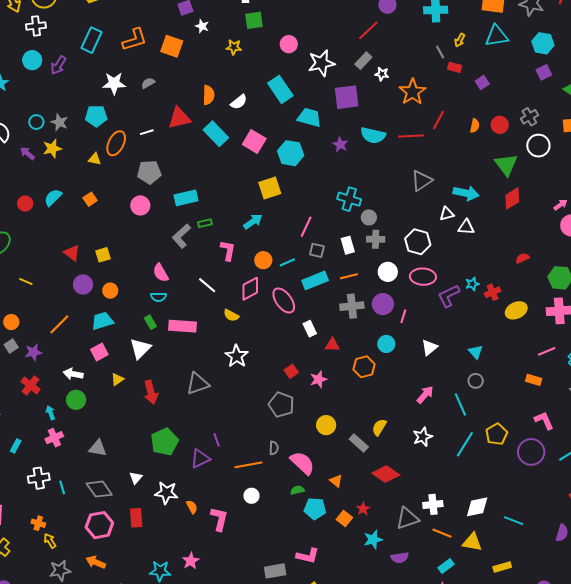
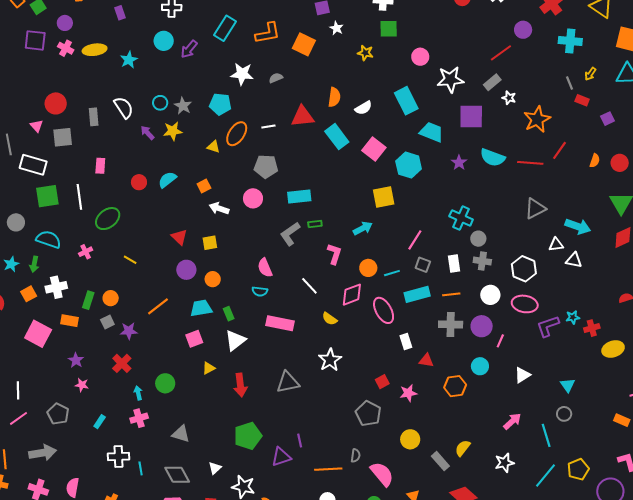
green rectangle: (150, 322) -> (229, 314), moved
white arrow: (73, 374) -> (219, 208), moved

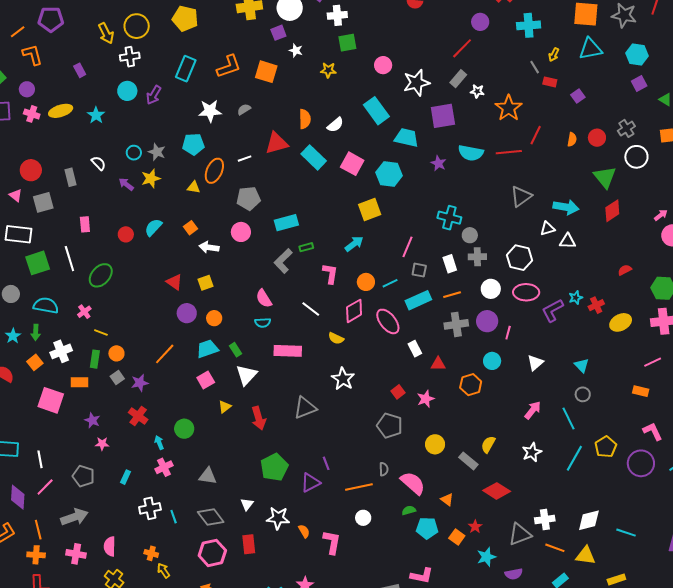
white semicircle: (124, 108) -> (99, 163), size x0.7
yellow line: (130, 260) -> (101, 332), moved

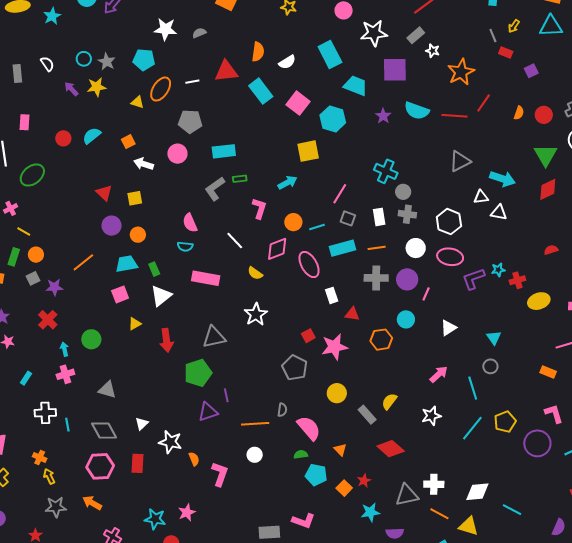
pink star: (426, 399) -> (335, 347), size x1.5
green pentagon: (274, 467) -> (198, 373), moved

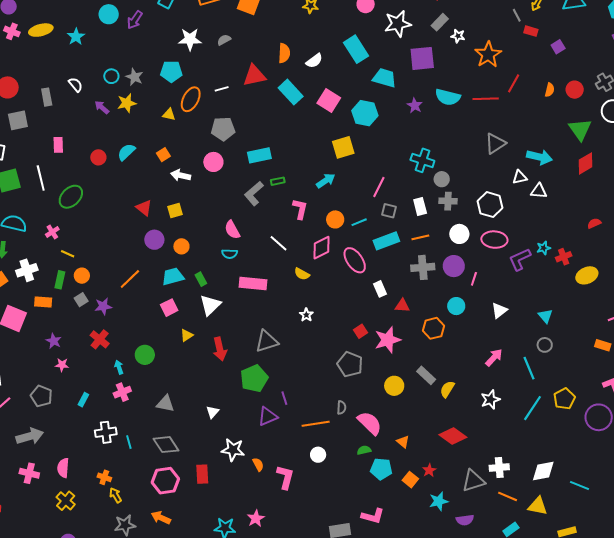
white star: (256, 314) -> (306, 315), size x0.6
gray rectangle: (367, 415) -> (426, 375), moved
white triangle: (142, 424) -> (213, 412), moved

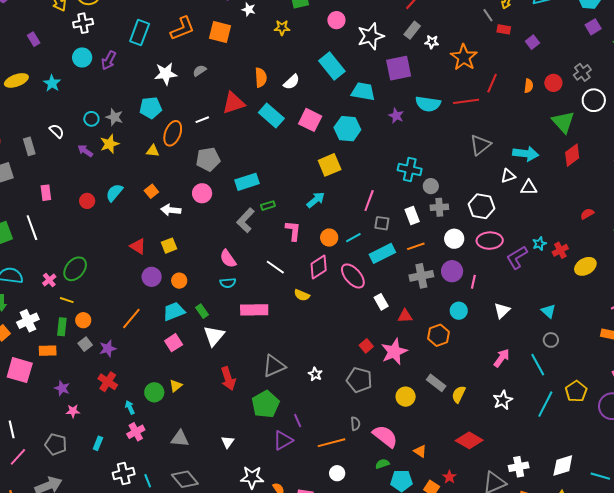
green ellipse: (71, 197) -> (75, 269), moved
white star: (306, 315) -> (315, 374), moved
yellow triangle: (187, 335) -> (176, 386), moved

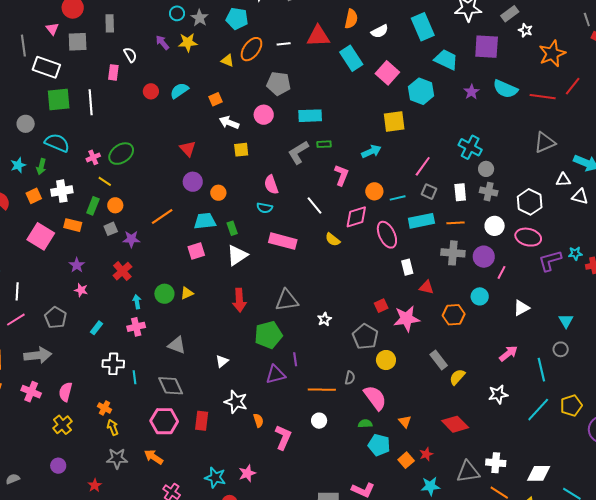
white semicircle: (57, 131) -> (130, 55), moved
yellow square: (169, 246) -> (241, 150), moved
yellow circle: (406, 397) -> (386, 360), moved

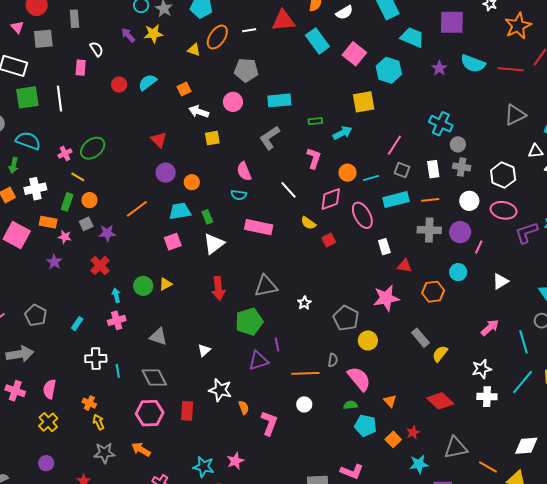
green rectangle: (324, 144) -> (315, 121), moved
pink star: (81, 290) -> (65, 237), moved
red square: (381, 306) -> (329, 240), moved
white cross: (496, 463) -> (487, 397), moved

